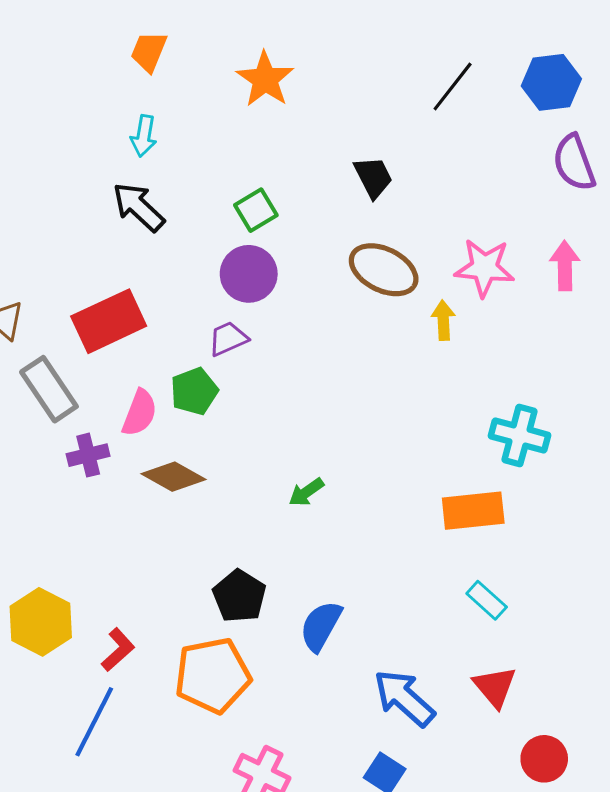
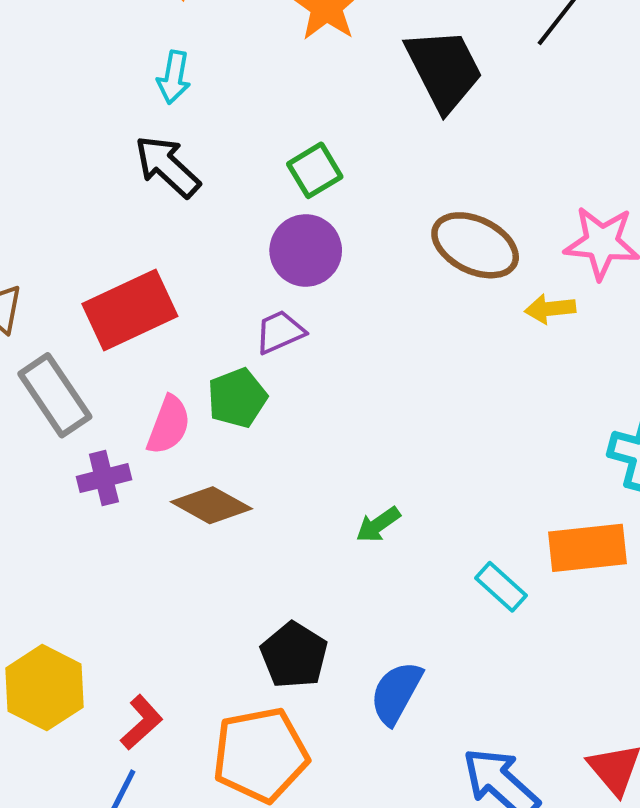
black trapezoid: (373, 177) -> (444, 69), moved, size x1.6
yellow arrow: (443, 320) -> (550, 309), turned -93
cyan rectangle: (487, 600) -> (501, 587), moved

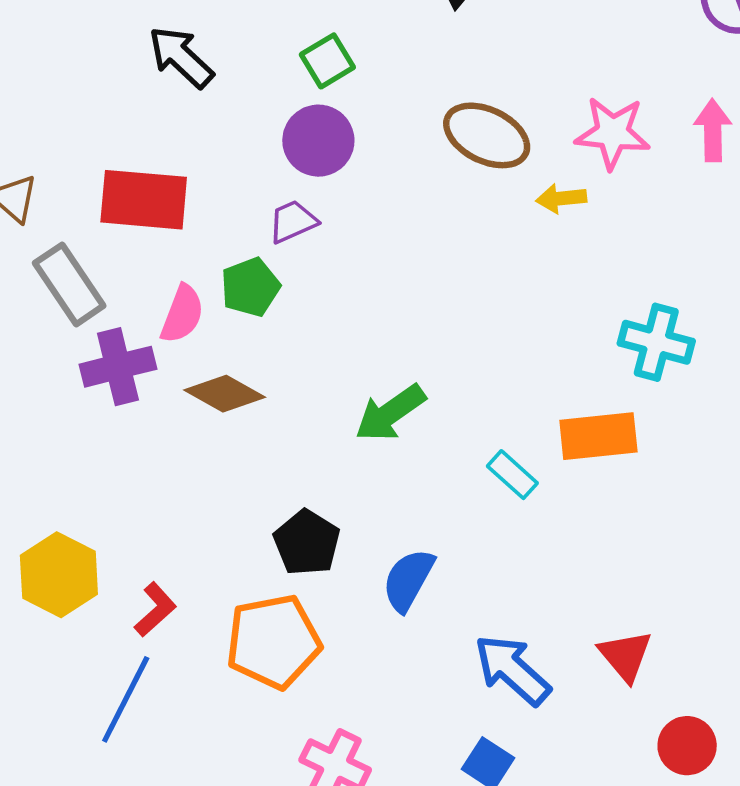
red rectangle: (130, 310) -> (144, 200), turned 30
purple cross: (104, 478) -> (118, 367), size x1.4
green arrow: (378, 525) -> (390, 413), size x1.6

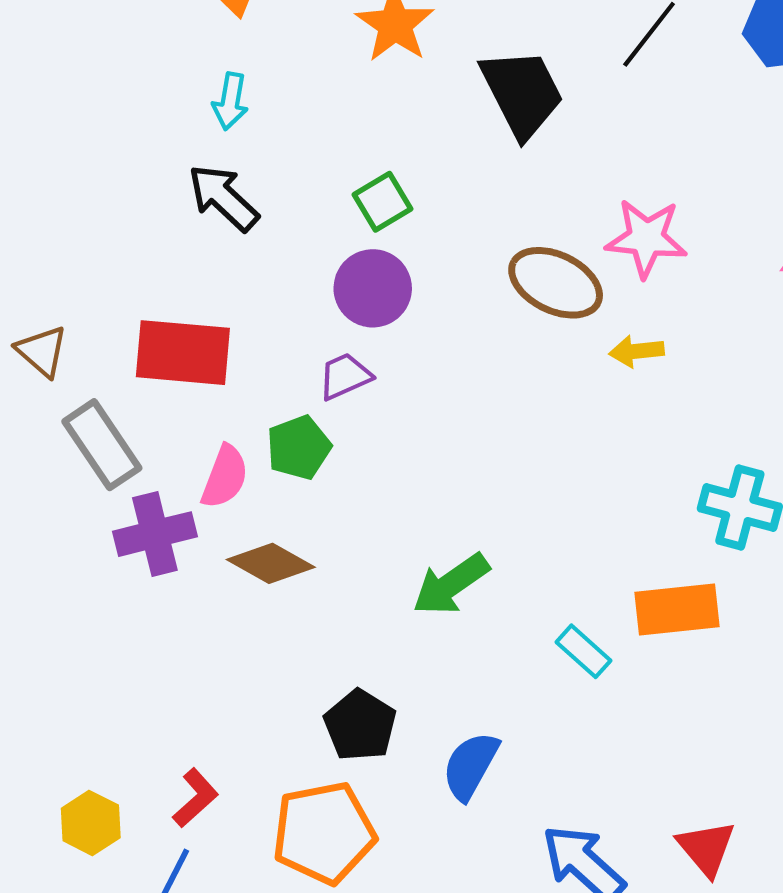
pink star: (613, 133) -> (646, 238), moved
yellow hexagon: (59, 575) -> (91, 823), moved, size x0.7

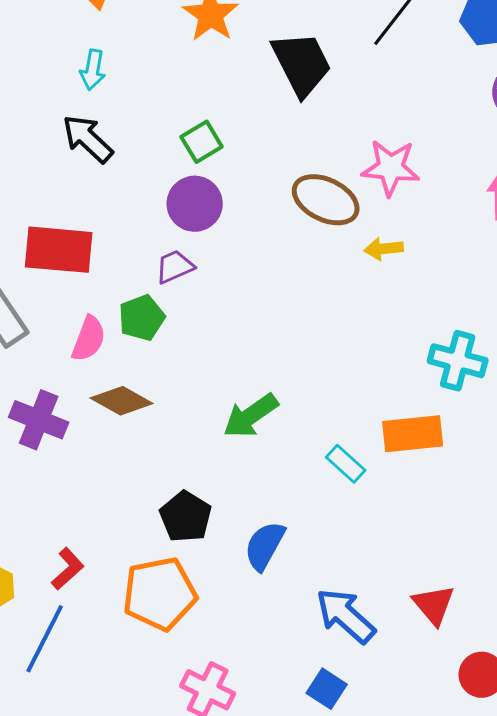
purple cross: (155, 534) -> (39, 420), moved, turned 36

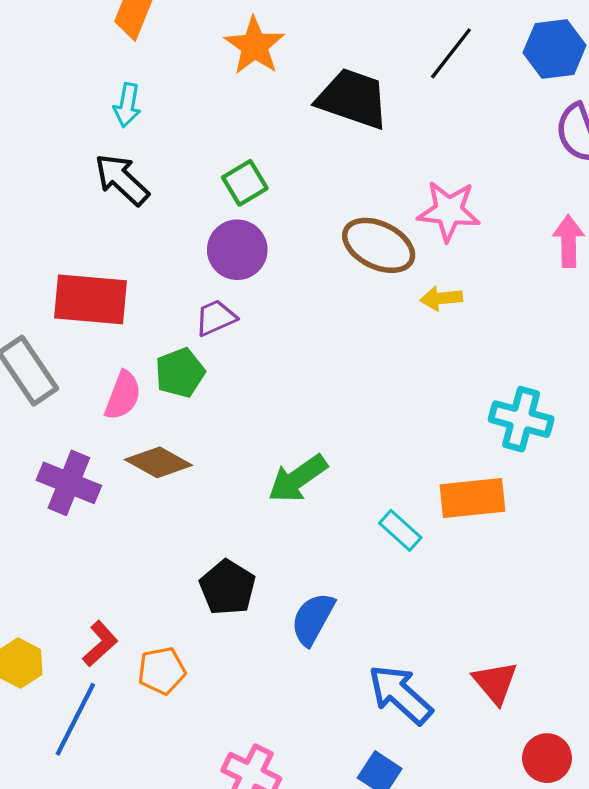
black trapezoid: (302, 64) -> (353, 99), turned -44
orange pentagon: (160, 594) -> (162, 671), moved, size x0.6

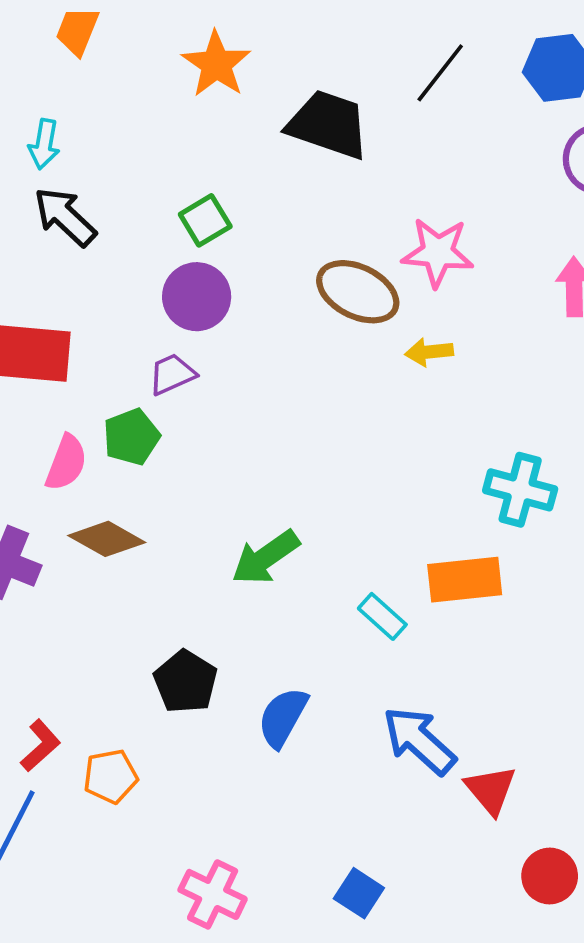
cyan arrow: (127, 105) -> (44, 144), moved
blue arrow: (400, 694) -> (419, 741), moved

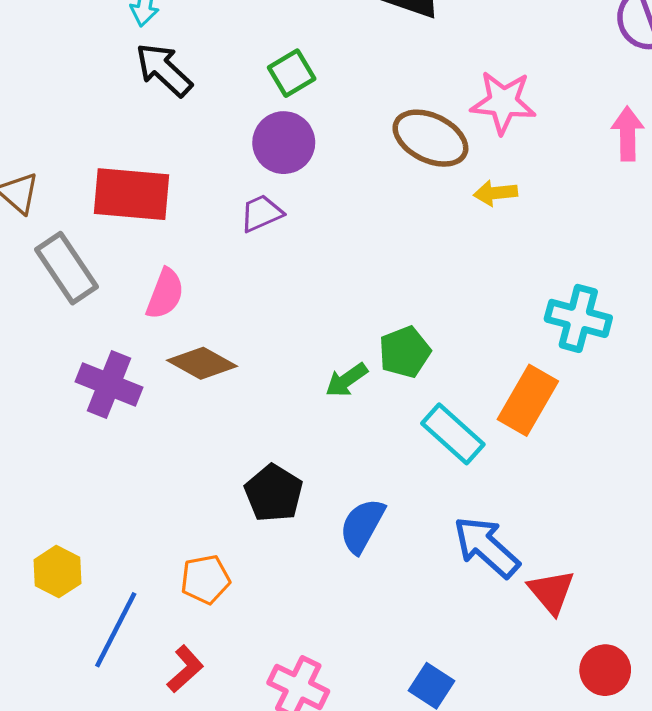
green pentagon: (131, 437) -> (405, 352), moved
green arrow: (265, 557) -> (346, 380), size x0.7
orange rectangle: (465, 580) -> (528, 400), turned -54
cyan rectangle: (382, 616) -> (453, 434), size x1.4
red L-shape: (40, 746) -> (185, 669), moved

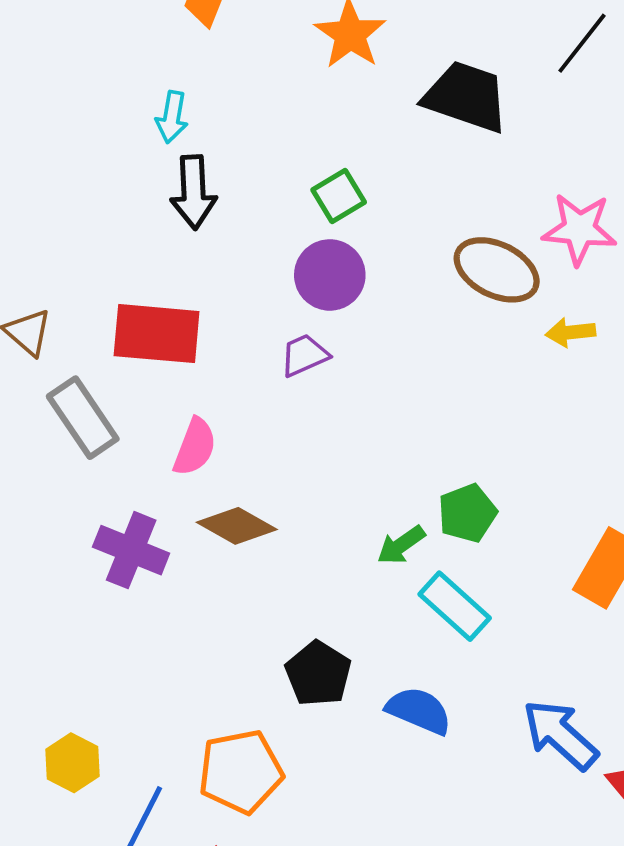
black arrow: (164, 70) -> (194, 192), turned -136
cyan rectangle: (453, 434) -> (455, 606), moved
blue semicircle: (362, 526) -> (419, 711), turned 84
orange pentagon: (205, 579) -> (241, 772), size x1.5

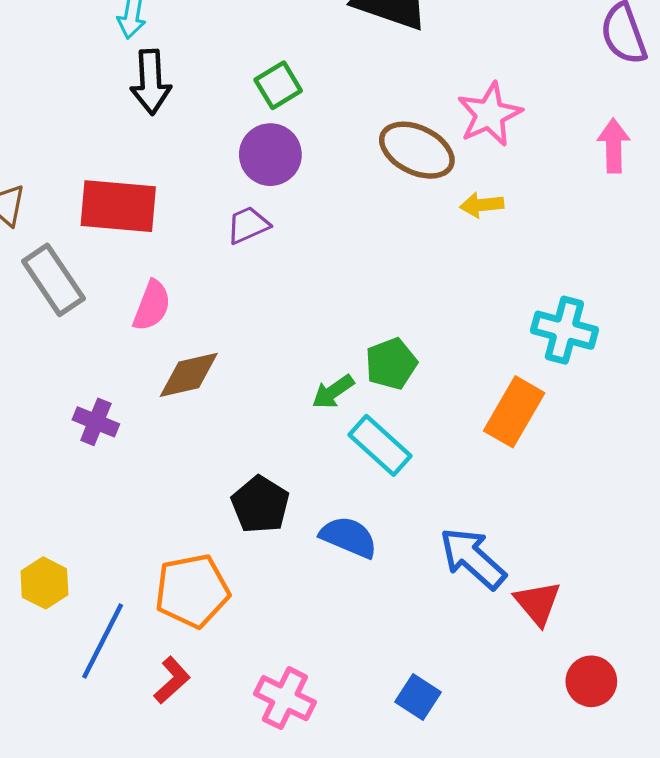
pink star: (579, 229) -> (490, 114), turned -30
brown diamond: (237, 526) -> (189, 375), turned -42
purple cross: (131, 550) -> (96, 422), moved, size x0.7

